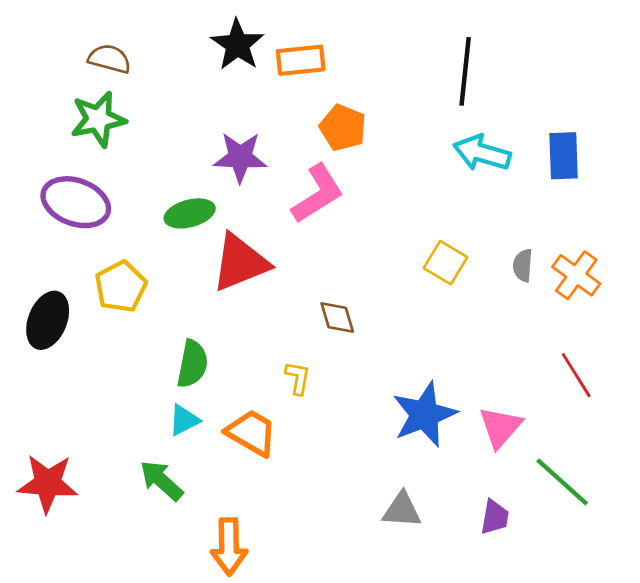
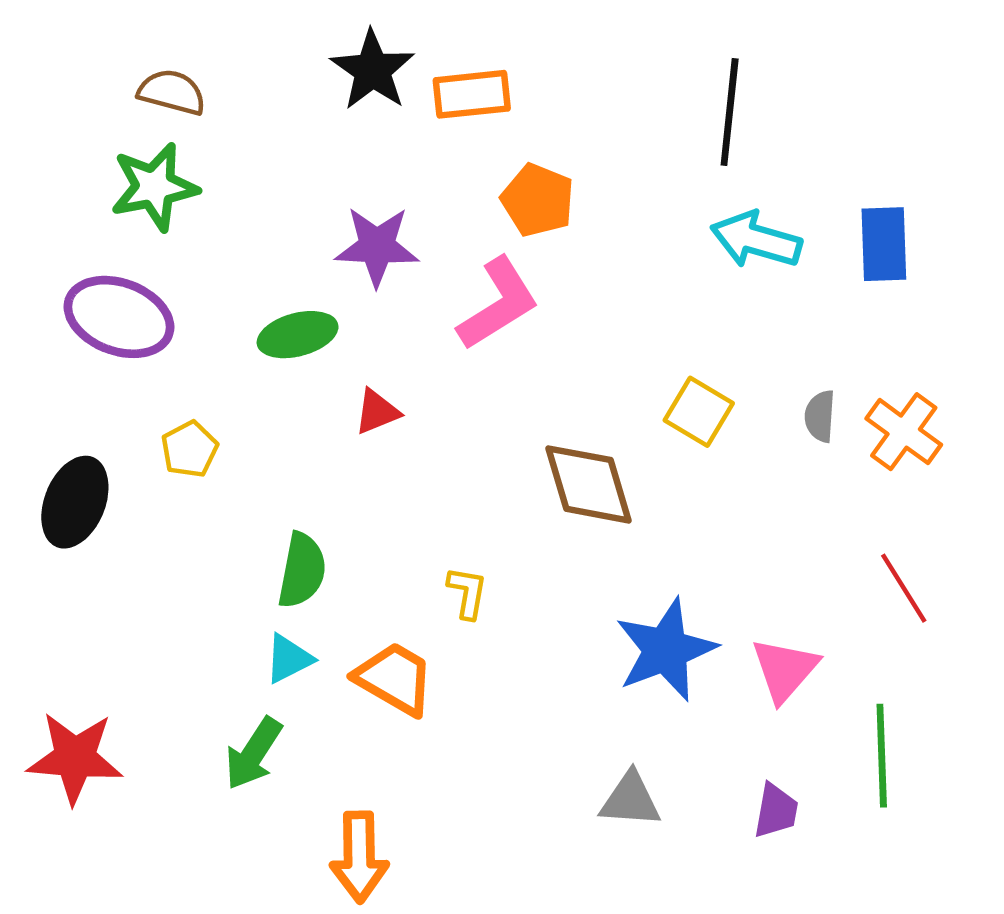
red triangle: (240, 263) -> (377, 412), size x0.5
yellow pentagon: (121, 287) -> (190, 449), size x0.7
brown diamond: (337, 317) -> (589, 484), moved, size x1.6
green arrow: (161, 481) -> (253, 753), turned -99
green line: (562, 482) -> (882, 756), turned 46

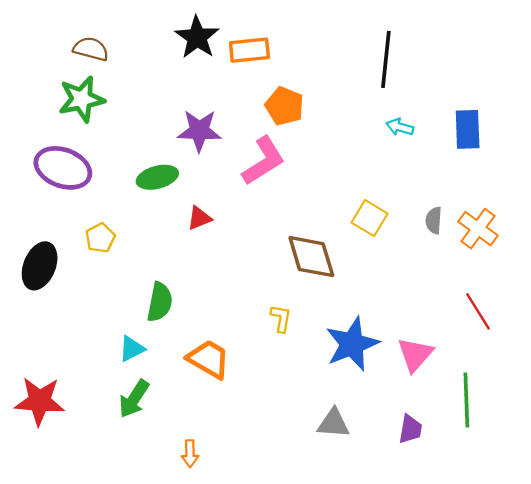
cyan arrow: (756, 240) -> (400, 127), size x0.6
yellow L-shape: (467, 593) -> (281, 318), moved
cyan triangle: (289, 659) -> (132, 349), moved
orange arrow: (359, 857) -> (190, 454), size x0.6

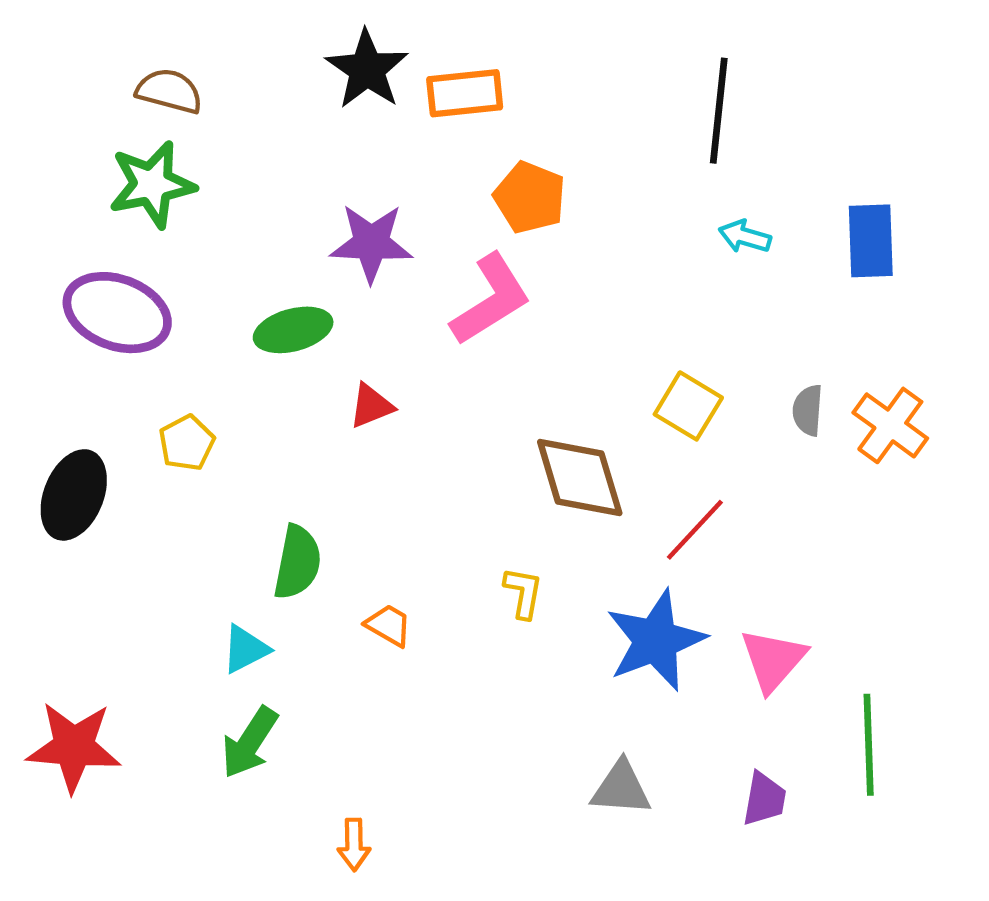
red line: (478, 311) -> (695, 530), moved, turned 75
orange trapezoid: (209, 359) -> (389, 625), moved, size x0.6

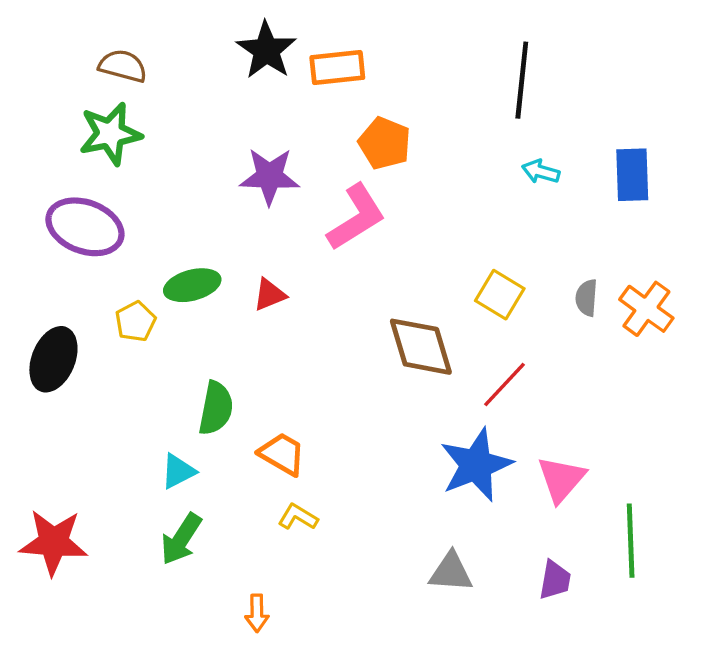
green ellipse: (293, 330) -> (192, 285), moved
yellow L-shape: (523, 593) -> (298, 517), moved, turned -69
orange trapezoid: (389, 625) -> (282, 454), size x1.4

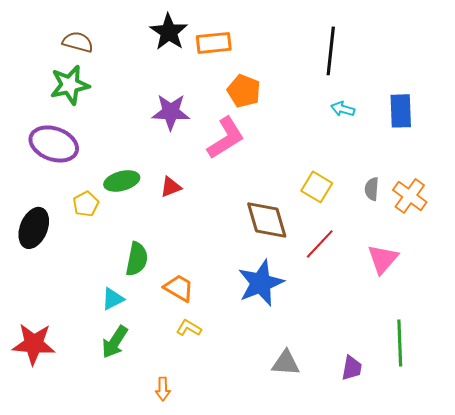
blue star: (476, 465) -> (261, 283), moved
pink triangle: (561, 479) -> (383, 259), moved

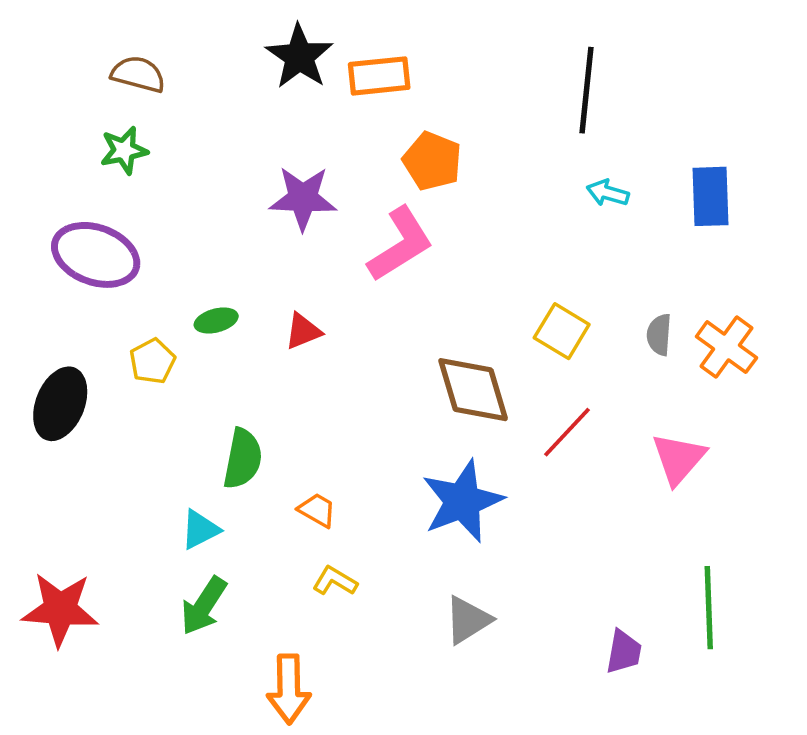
green star: (70, 85) -> (124, 150), size x0.7
green ellipse: (122, 181) -> (216, 320), size x0.7
orange trapezoid: (179, 288) -> (317, 510), size x0.7
gray triangle: (286, 363) -> (468, 620), moved, turned -36
orange arrow: (163, 389) -> (289, 689), size x1.6

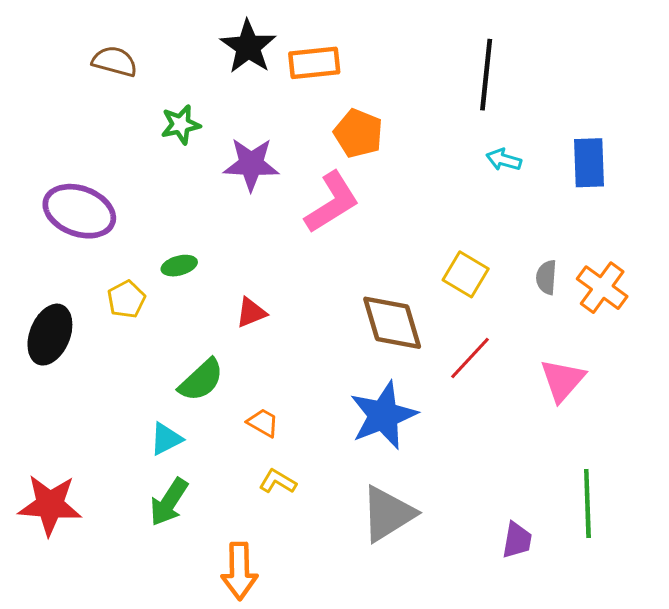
green star: (124, 150) -> (181, 125), moved
red triangle: (303, 331) -> (251, 313), moved
green semicircle: (243, 459) -> (201, 380), turned 36
gray triangle: (468, 620) -> (388, 514), size x1.4

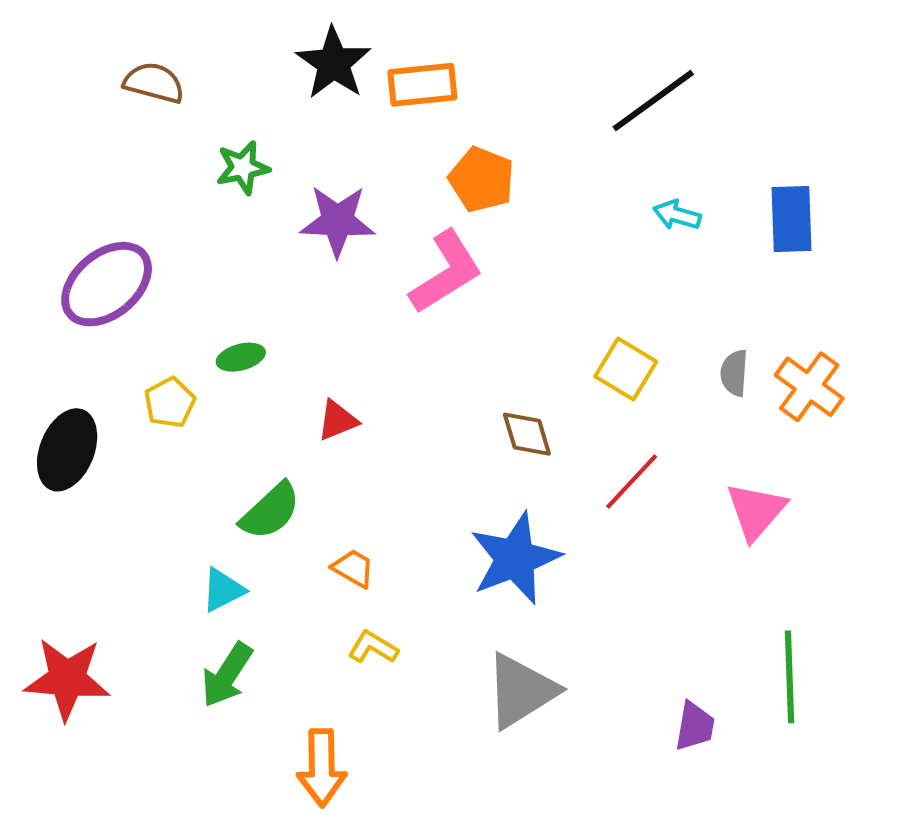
black line: (486, 75) -> (653, 101), turned 48
purple ellipse: (79, 211) -> (107, 284), turned -60
brown diamond: (392, 323) -> (527, 434), size x0.6

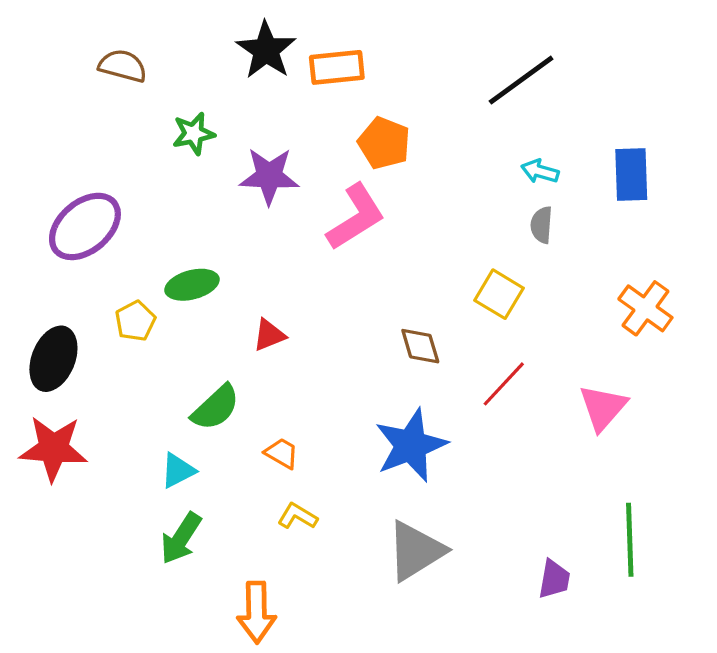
green ellipse: (241, 357) -> (192, 285), size x1.4
gray semicircle: (734, 373) -> (542, 225), moved
red star: (67, 679) -> (53, 448), moved

